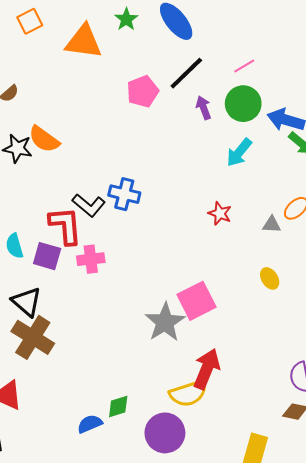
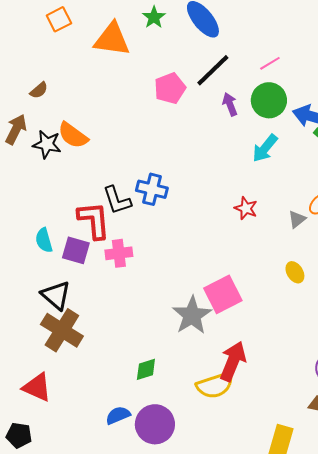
black L-shape: (89, 205) -> (117, 200), turned 32
gray triangle: (272, 225) -> (297, 219), turned -42
green diamond: (118, 407) -> (146, 369), moved
purple circle: (165, 433) -> (155, 424), moved

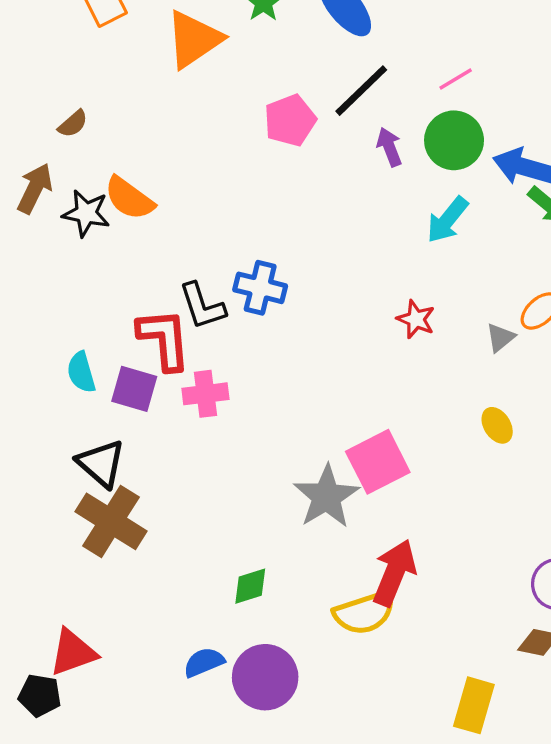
orange triangle: (112, 39) -> (194, 39), turned -42
red triangle: (37, 387) -> (73, 652), moved, turned -44

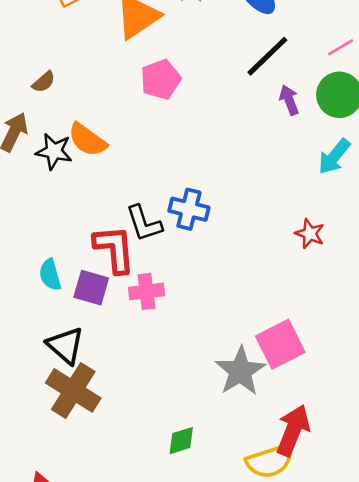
pink pentagon: (290, 120) -> (161, 79), moved

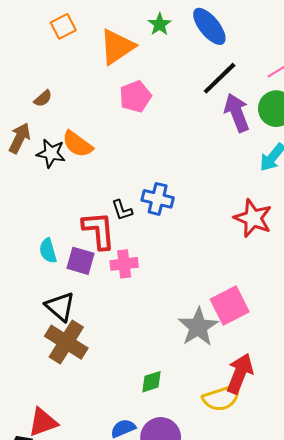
purple arrow: (289, 100) -> (237, 113), size x1.6
black L-shape: (144, 223) -> (122, 210), size x0.7
red star: (310, 234) -> (253, 218), size x1.6

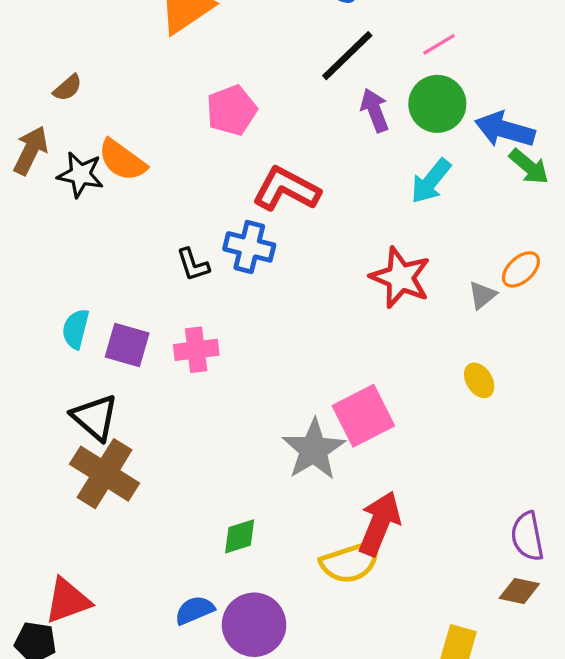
pink pentagon: (135, 96) -> (232, 110), moved
purple arrow: (237, 113) -> (375, 110), size x0.7
red L-shape: (99, 230) -> (286, 189), moved, turned -57
cyan semicircle: (48, 251) -> (76, 329), turned 30

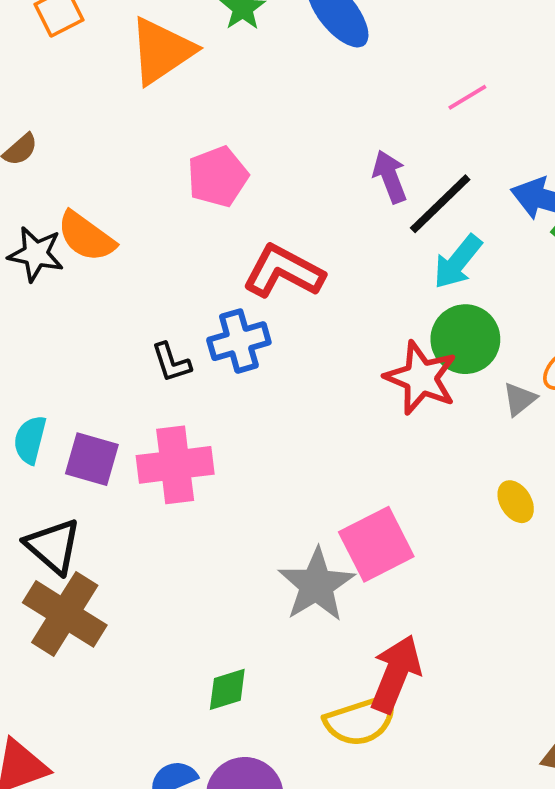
black line: (347, 56) -> (440, 204), moved
green circle: (437, 104) -> (465, 339), moved
blue cross: (249, 247) -> (239, 341), turned -30
pink cross: (196, 350) -> (175, 465), size x1.4

